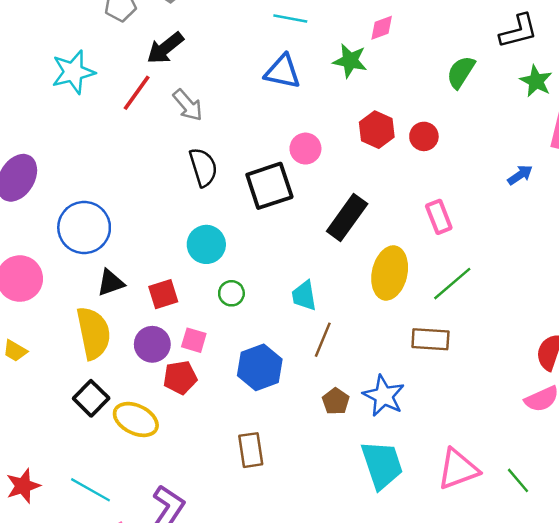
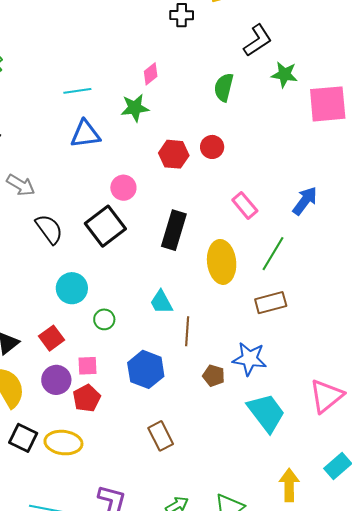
blue arrow: (520, 175) -> (305, 201), moved, size x1.4

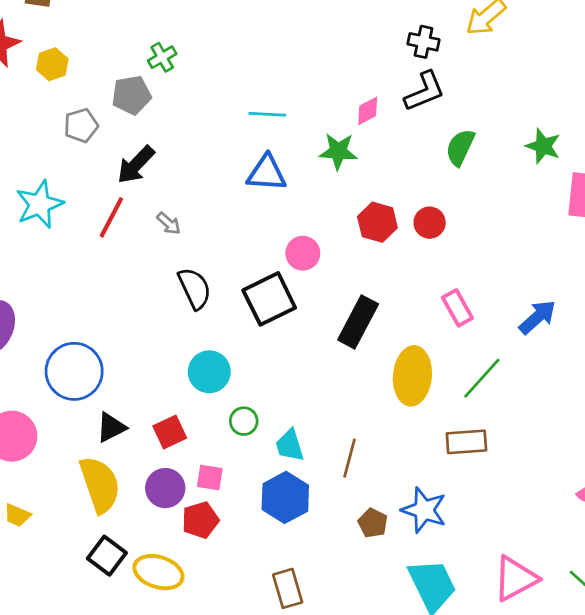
black L-shape: (258, 40) -> (425, 91), moved
gray arrow: (21, 185) -> (169, 223), size x0.7
cyan trapezoid: (161, 302) -> (290, 445), moved

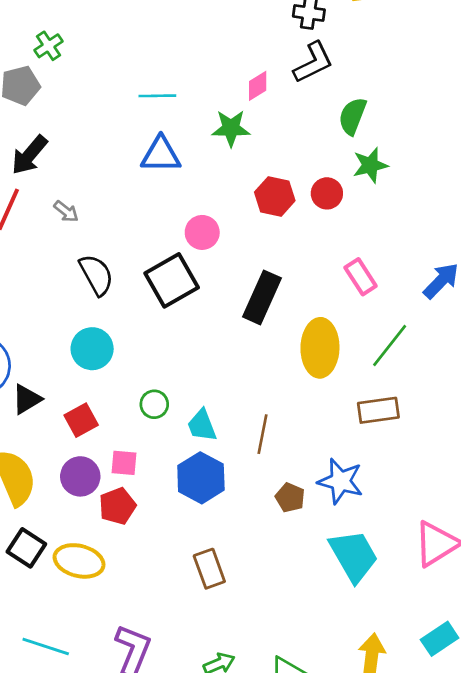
green star: (543, 146) -> (370, 165), moved, turned -30
cyan circle: (209, 372) -> (92, 349), moved
black triangle: (111, 427) -> (27, 399), moved

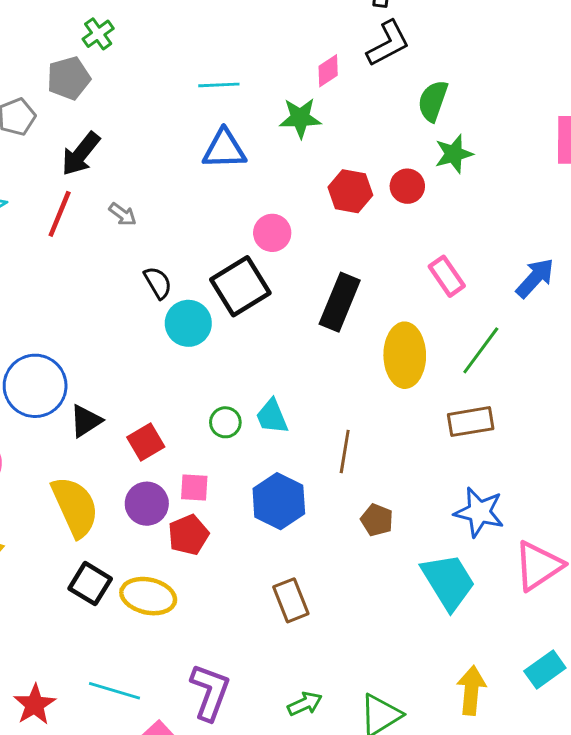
black semicircle: (96, 275) -> (158, 283), size x0.7
cyan circle: (92, 349) -> (188, 323), moved
cyan trapezoid: (202, 425) -> (272, 416), moved
blue star: (340, 481) -> (479, 512), moved

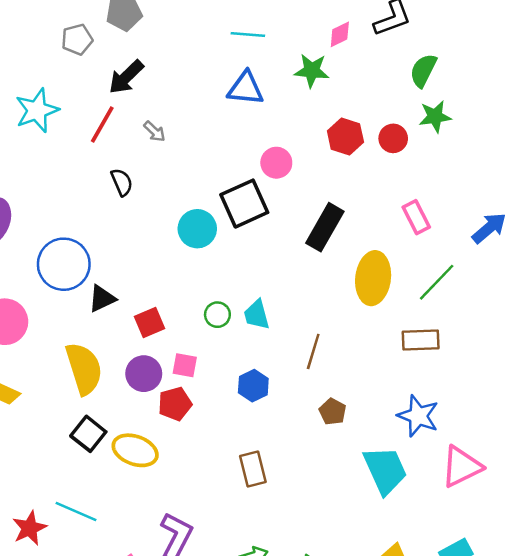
black semicircle: (158, 283) -> (122, 182), moved
blue hexagon: (279, 501) -> (253, 386), size x0.7
cyan line: (114, 691) -> (76, 511), moved

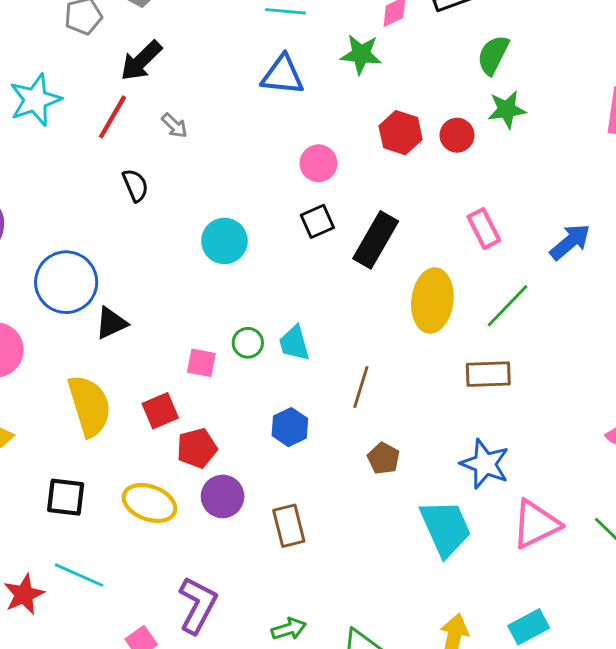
black square: (244, 204) -> (317, 221), moved, size x0.6
red square: (149, 322) -> (160, 411), moved
pink square: (185, 365) -> (201, 363), moved
purple circle: (144, 374) -> (223, 496), moved
black square: (88, 434) -> (66, 497), moved, turned -32

